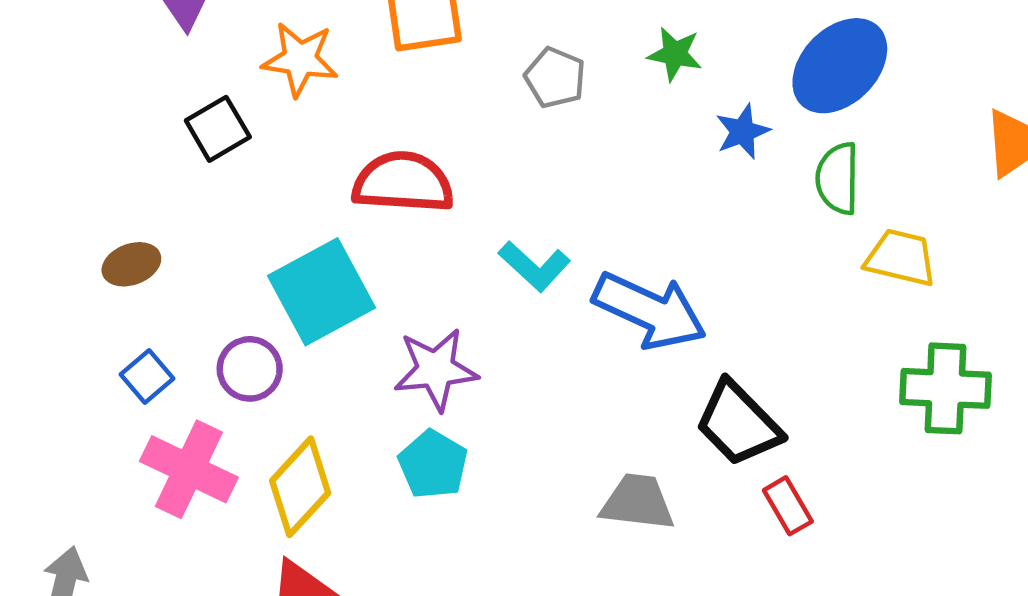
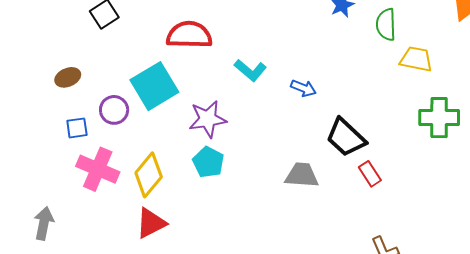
blue arrow: (650, 311) -> (303, 88), size x0.5
purple circle: (250, 369) -> (114, 110), moved
blue square: (147, 377) -> (77, 128), turned 35

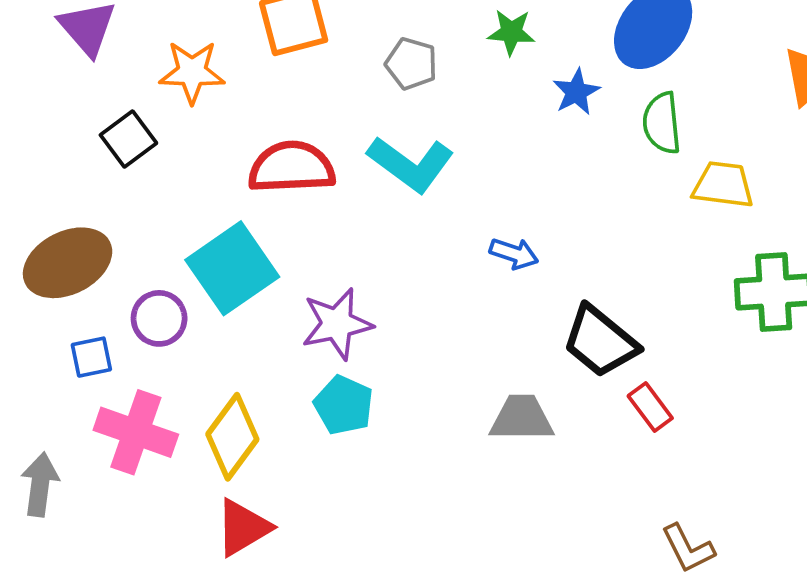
cyan L-shape: (250, 70) -> (411, 164), moved, size x1.4
brown ellipse: (68, 77) -> (68, 263), size x1.8
gray arrow: (44, 223) -> (40, 485), moved

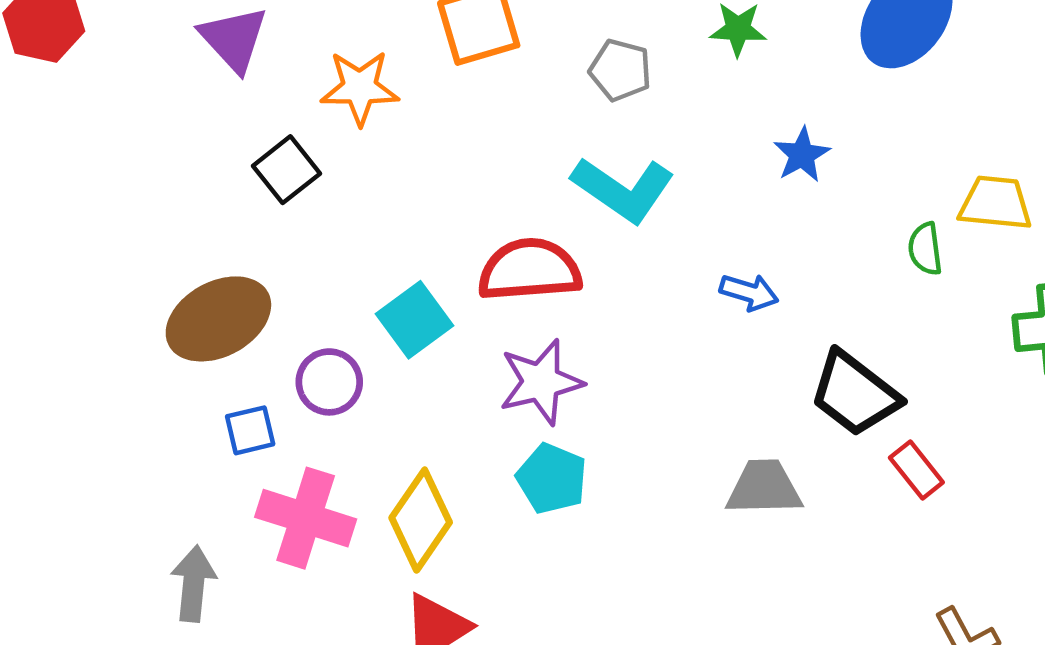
blue star: (576, 92) -> (802, 155), moved
green semicircle: (662, 123) -> (925, 249), moved, size x0.7
red semicircle: (292, 167) -> (530, 270), moved
cyan square: (232, 268) -> (414, 320), size x0.7

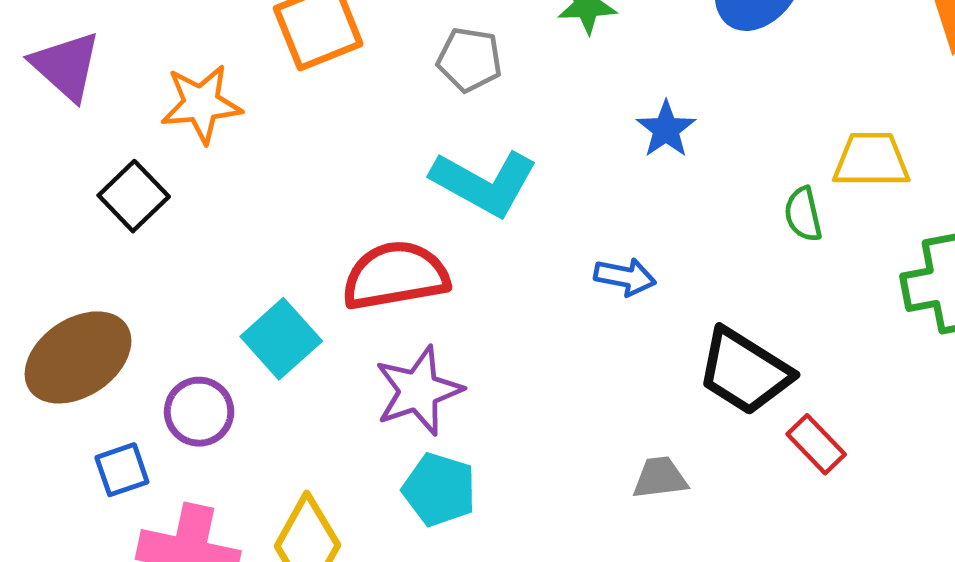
gray trapezoid: (764, 488) -> (660, 478), size x0.7

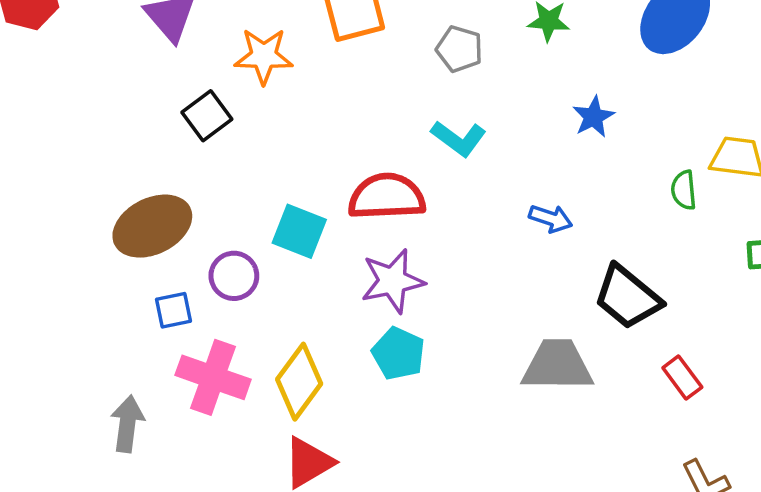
cyan L-shape: (484, 183) -> (459, 138), size x0.7
cyan square: (281, 339) -> (299, 231), turned -34
red rectangle: (816, 444) -> (682, 378), moved
gray trapezoid: (660, 478) -> (557, 365), size x1.8

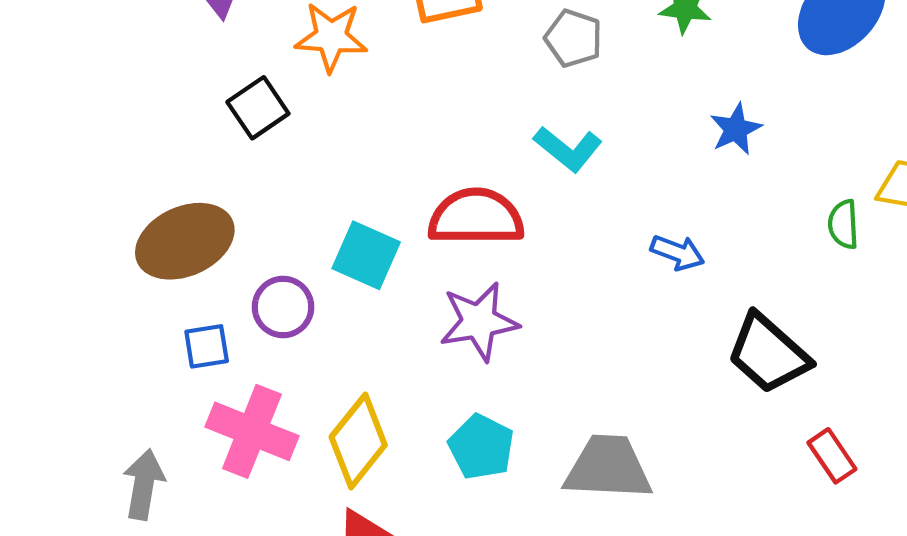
cyan pentagon: (398, 353) -> (481, 447), moved
gray trapezoid: (557, 365) -> (608, 468), moved

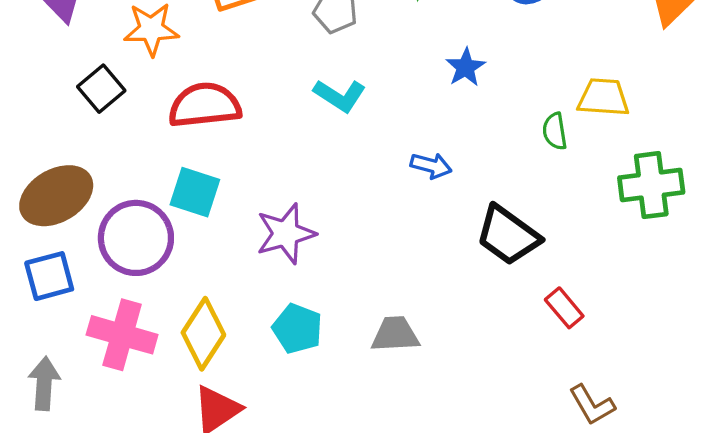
red semicircle: (476, 217) -> (205, 105), moved
purple circle: (283, 307) -> (136, 238), size x1.6
blue square: (207, 346) -> (49, 276), moved, size x1.4
gray trapezoid: (608, 468) -> (395, 334), size x0.7

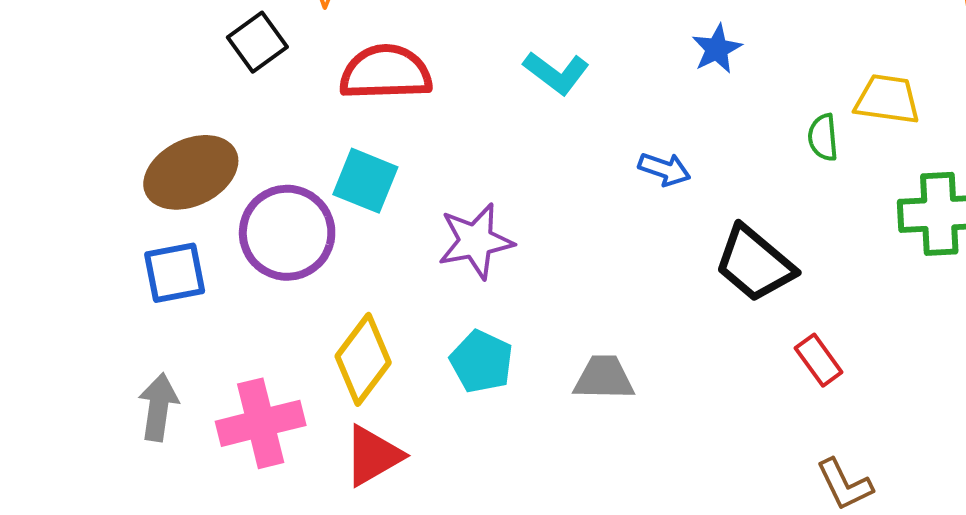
pink cross: (122, 335) -> (261, 423), moved, turned -34

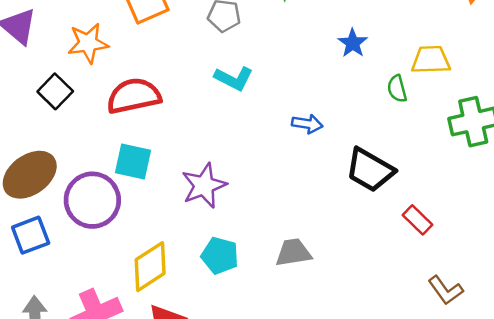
blue star: (717, 49) -> (353, 43), moved
yellow diamond: (363, 359) -> (150, 267), turned 30

